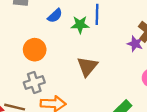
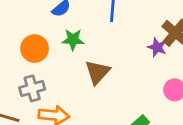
green star: (80, 25) -> (73, 40), moved

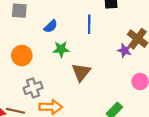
orange circle: (35, 49) -> (22, 56), moved

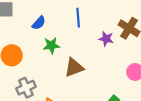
purple star: (125, 50) -> (106, 39), moved
brown triangle: (81, 72) -> (74, 67), turned 36

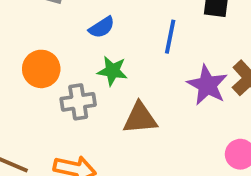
purple star: (106, 39) -> (207, 85), size x1.5
gray cross: (26, 88) -> (78, 102), moved

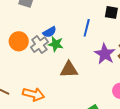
blue semicircle: (102, 27) -> (50, 32), moved
gray cross: (78, 102) -> (39, 45), moved, turned -30

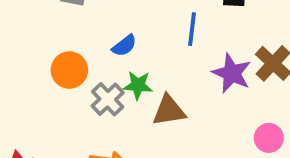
green star: (56, 44) -> (138, 85), moved
gray cross: (39, 45) -> (108, 99), moved

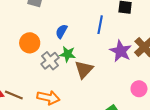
blue semicircle: (124, 46) -> (61, 31), turned 152
brown triangle: (169, 111) -> (84, 69), turned -42

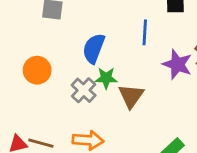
blue semicircle: (61, 31) -> (94, 48), size x1.5
orange circle: (30, 43) -> (37, 70), moved

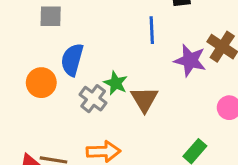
blue semicircle: (94, 48) -> (72, 60), moved
green star: (106, 78) -> (116, 83), turned 30

